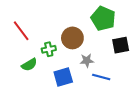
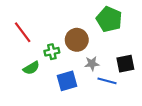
black square: (121, 45) -> (125, 64), moved

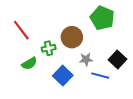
black square: (125, 64) -> (117, 59), turned -36
blue square: (67, 81) -> (63, 76), turned -30

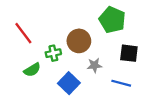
black square: (117, 59) -> (129, 53), moved, turned -36
blue line: (100, 76) -> (121, 83), moved

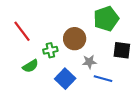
green pentagon: (112, 20) -> (106, 19), turned 30
blue line: (121, 83) -> (103, 79), moved

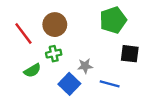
brown circle: (75, 39) -> (55, 25), moved
gray star: (89, 62) -> (85, 66), moved

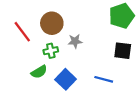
green pentagon: (113, 20) -> (122, 16), moved
gray star: (85, 66) -> (75, 41), moved
green semicircle: (32, 70) -> (39, 72), moved

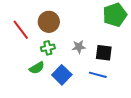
gray star: (75, 41) -> (79, 47), moved
black square: (123, 51) -> (104, 53), moved

